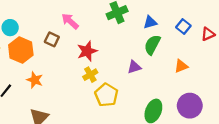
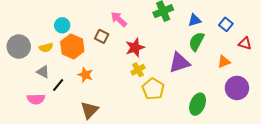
red triangle: (208, 34) -> (245, 44), moved, turned 40
purple triangle: (134, 67) -> (179, 63), size x1.6
purple circle: (190, 106) -> (237, 88), moved

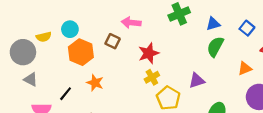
pink arrow: (119, 19) -> (131, 23), turned -36
yellow semicircle: (46, 48) -> (44, 37), moved
purple triangle: (179, 63) -> (197, 81), moved, size x0.7
gray triangle: (43, 72) -> (31, 79), moved

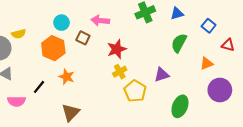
blue triangle: (213, 24) -> (177, 13), moved
cyan circle: (70, 29) -> (61, 23), moved

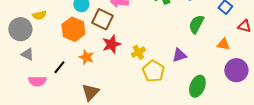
brown square: (83, 38) -> (102, 19), size x1.5
red star: (117, 49) -> (111, 44), moved
orange triangle: (207, 63) -> (223, 44), turned 32

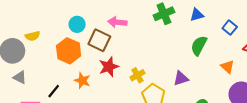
orange triangle: (223, 44) -> (228, 67), turned 32

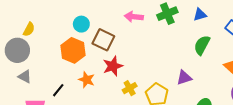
pink arrow: (117, 22) -> (134, 17), moved
yellow semicircle: (33, 36) -> (29, 29), moved, turned -48
yellow cross: (137, 75) -> (130, 88), moved

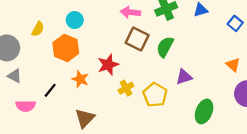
yellow semicircle: (29, 29) -> (38, 29), moved
brown square: (103, 40) -> (137, 39), moved
green semicircle: (202, 45) -> (165, 47), moved

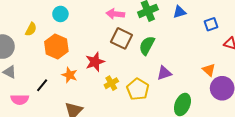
cyan circle: (75, 20) -> (60, 14), moved
blue square: (235, 23) -> (211, 24), turned 32
orange triangle: (233, 65) -> (209, 70), moved

